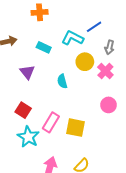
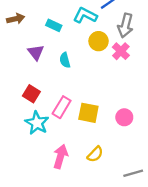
gray arrow: (110, 47) -> (125, 25), size x1.5
cyan semicircle: (62, 81) -> (65, 60), moved
pink circle: (108, 105) -> (124, 117), moved

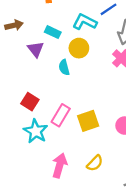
yellow circle: (99, 41) -> (79, 48), moved
purple triangle: (36, 52) -> (36, 49), moved
yellow square: (88, 113) -> (88, 121), turned -30

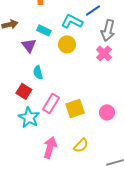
cyan semicircle: (64, 67) -> (38, 72), moved

